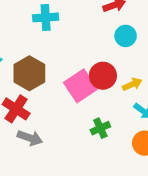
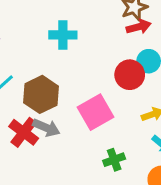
red circle: (103, 76) -> (130, 75), moved
gray arrow: (30, 138) -> (46, 128), moved

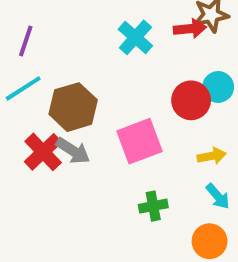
red arrow: (139, 27) -> (190, 29), moved
cyan cross: (63, 35) -> (135, 37), moved, turned 32

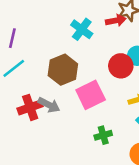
brown hexagon: (73, 107) -> (63, 70), moved
red cross: (43, 152) -> (30, 107), turned 30

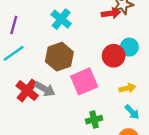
cyan cross: (82, 29) -> (61, 19), moved
red cross: (30, 107) -> (27, 91), turned -35

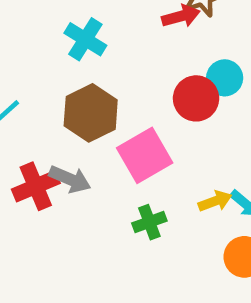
yellow arrow: (127, 88) -> (215, 201), moved
red cross: (27, 91) -> (36, 186), turned 35
green cross: (94, 120) -> (149, 222), moved

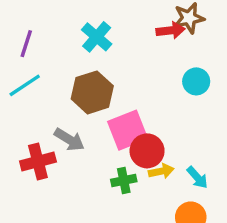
red circle: (196, 98) -> (147, 151), moved
red cross: (36, 186) -> (38, 162), moved
yellow arrow: (215, 201) -> (161, 171), moved

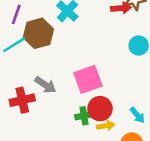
brown hexagon: (92, 92) -> (38, 33), moved
red circle: (147, 151) -> (100, 109), moved
yellow arrow: (161, 171) -> (106, 126), moved

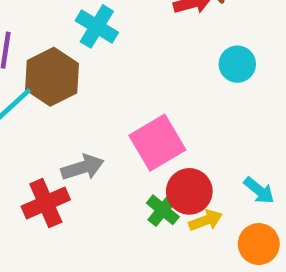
gray arrow: (45, 85) -> (83, 167), turned -40
green cross: (84, 116) -> (163, 210), turned -30

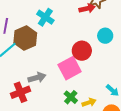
red circle: (189, 191) -> (82, 51), moved

